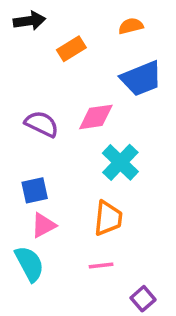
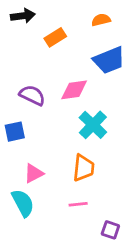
blue square: (35, 190) -> (15, 132), moved
purple square: (143, 299) -> (110, 230), turned -30

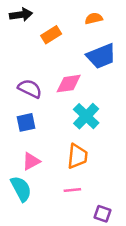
blue square: (15, 132) -> (26, 122), moved

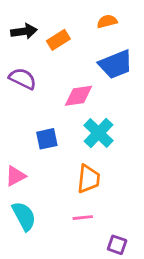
black arrow: (21, 15) -> (24, 31), moved
purple semicircle: (30, 89) -> (23, 79), moved
blue square: (26, 122) -> (47, 139), moved
pink triangle: (31, 161) -> (15, 176), moved

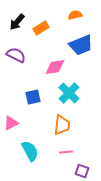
black arrow: (24, 31) -> (17, 22), turned 138
cyan semicircle: (24, 216) -> (30, 151), moved
pink line: (83, 218) -> (66, 152), moved

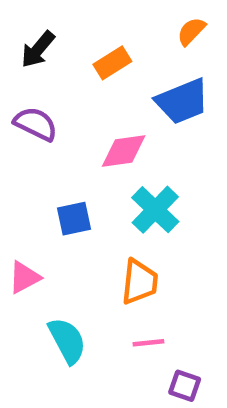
orange semicircle: (75, 15) -> (191, 31), moved, turned -32
orange rectangle: (41, 28) -> (112, 63), moved

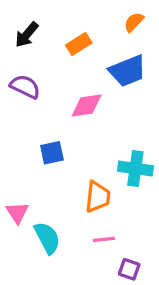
cyan cross: (155, 210) -> (135, 168), moved, turned -36
pink triangle: (24, 277) -> (17, 213), moved, turned -35

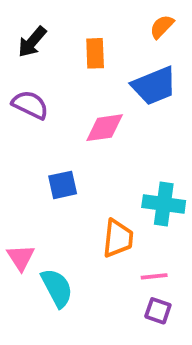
orange rectangle: (79, 44) -> (95, 53), turned -60
pink line: (104, 239) -> (154, 276), moved
purple square: (129, 269) -> (158, 311), moved

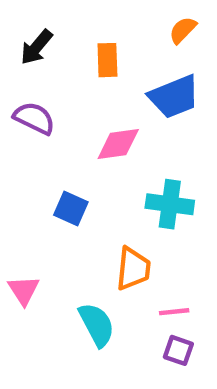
blue square: (63, 185) -> (71, 208), turned 36
cyan cross: (164, 204) -> (170, 204), moved
cyan semicircle: (57, 288) -> (97, 325), moved

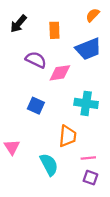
purple semicircle: (34, 118) -> (36, 60), moved

